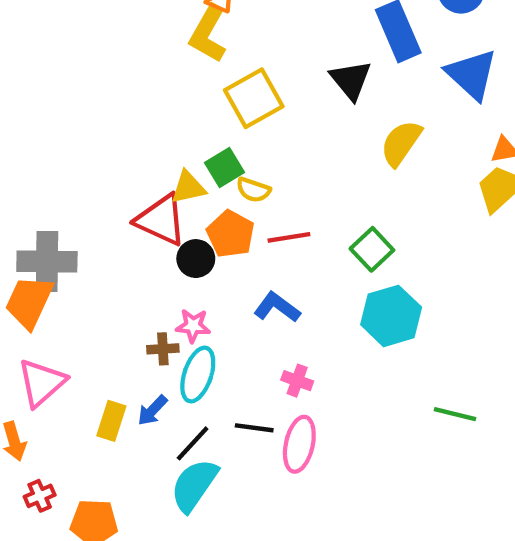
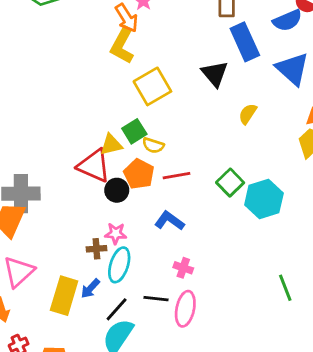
yellow semicircle: (401, 143) -> (248, 114), size x0.7
cyan hexagon: (391, 316) -> (264, 199), moved
green line: (455, 414) -> (285, 288), turned 56
yellow rectangle: (111, 421) -> (64, 296), size x1.5

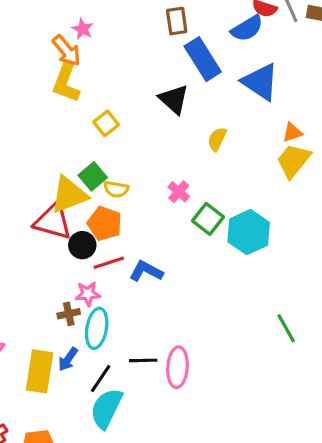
yellow square: (152, 86) -> (106, 123), size x0.6
yellow triangle: (111, 145) -> (69, 195), size x1.5
red line: (176, 176) -> (109, 263), moved
pink cross: (183, 268) -> (179, 192), moved, turned 30

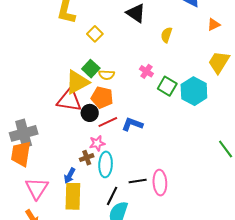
yellow trapezoid: (294, 161) -> (219, 62), moved
blue arrow: (68, 359) -> (70, 176), moved

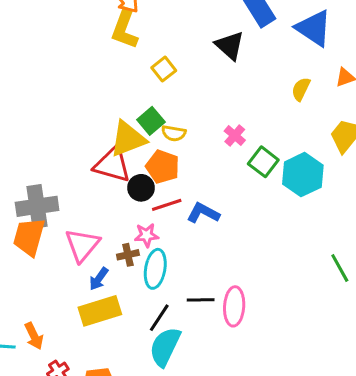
yellow semicircle: (166, 35) -> (301, 89), moved
pink triangle: (37, 188) -> (82, 245), moved
yellow rectangle: (73, 196) -> (100, 311), turned 64

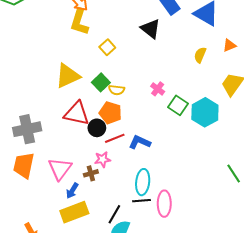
yellow triangle: (128, 139) -> (68, 76), moved
gray cross: (37, 206) -> (27, 129), moved
cyan ellipse: (155, 269) -> (143, 182), moved

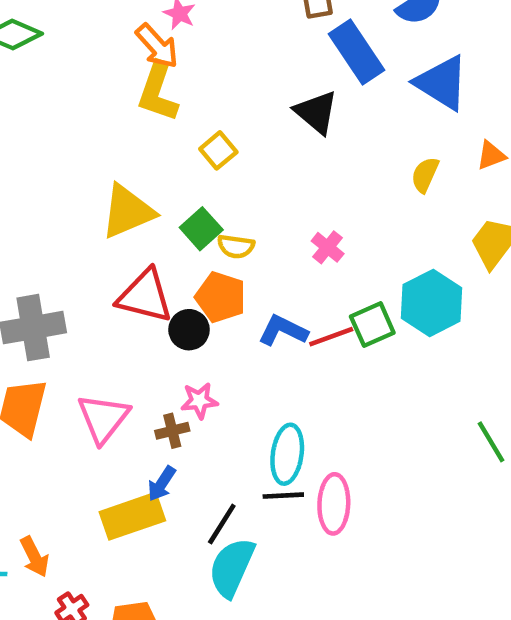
green square: (178, 105) -> (372, 325), moved, turned 30
red line: (115, 138) -> (331, 337), moved
blue L-shape: (140, 142) -> (283, 331), moved
blue arrow: (72, 191) -> (162, 484), moved

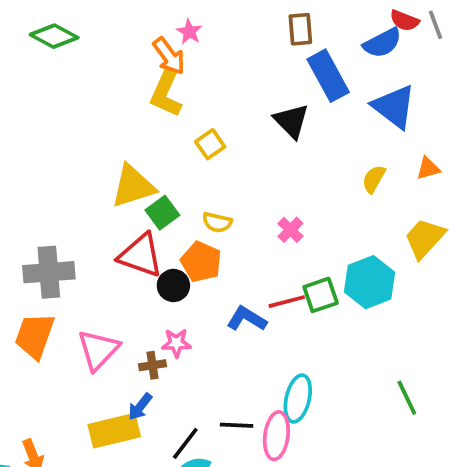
green square: (201, 229) -> (162, 213), moved
blue L-shape: (283, 331) -> (247, 319), moved
cyan ellipse: (287, 454) -> (298, 399), moved

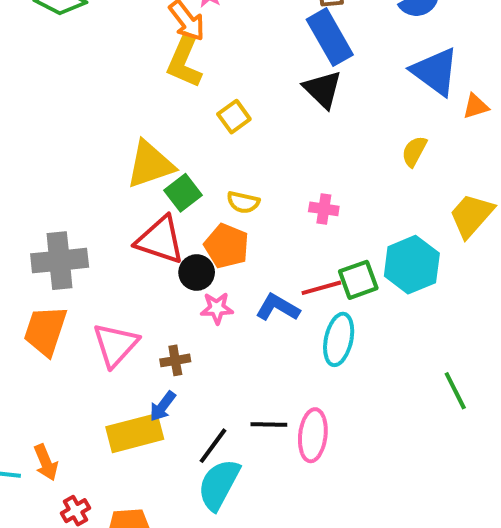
blue rectangle: (328, 76) -> (330, 37), moved
orange triangle: (428, 168) -> (476, 106), moved
pink cross: (290, 230) -> (324, 209), turned -35
pink star: (176, 343) -> (217, 308), moved
cyan ellipse: (298, 399) -> (339, 339), moved

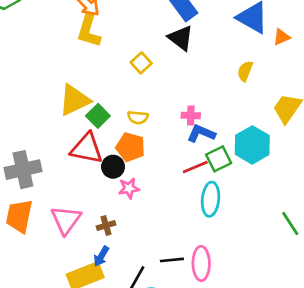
yellow square: (234, 117) -> (141, 63), moved
blue L-shape: (278, 308) -> (201, 133), moved

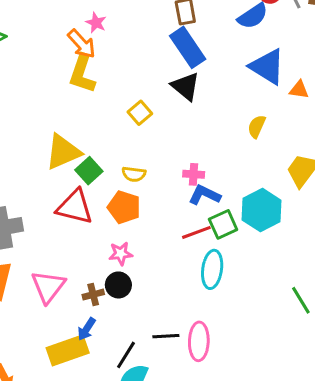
orange triangle: (281, 37) -> (299, 90), turned 30
black circle: (113, 167) -> (118, 285), moved

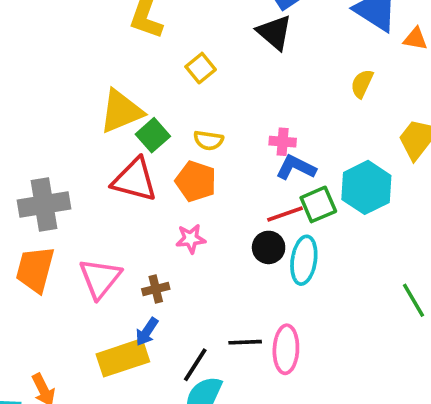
yellow square: (140, 113) -> (201, 68), moved
black circle: (118, 285) -> (269, 247), moved

